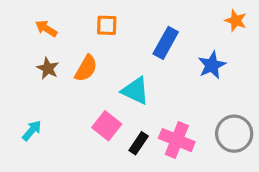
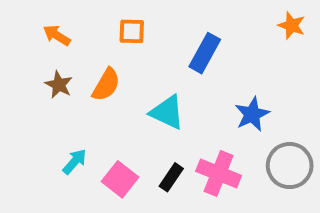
blue star: (212, 65) -> (252, 114), moved
pink square: (107, 126) -> (120, 179), moved
cyan arrow: (32, 130) -> (75, 162), moved

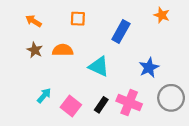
orange star: (292, 25) -> (162, 15), moved
orange semicircle: (106, 85) -> (63, 50), turned -120

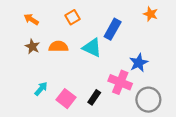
orange square: (78, 19) -> (72, 17), turned -32
cyan triangle: (99, 66) -> (92, 48), moved
gray circle: (171, 98) -> (148, 100), moved
pink cross: (129, 103) -> (120, 82), moved

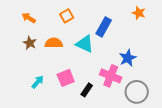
pink square: (66, 99) -> (66, 78), moved, turned 30

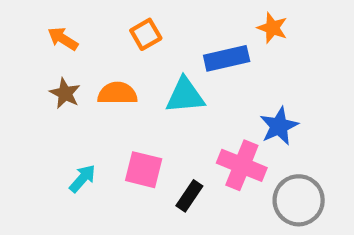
orange star: (139, 13) -> (272, 28), moved
blue rectangle: (104, 27) -> (227, 58), turned 48
cyan triangle: (85, 44) -> (185, 95), turned -30
pink square: (66, 78) -> (144, 170), turned 36

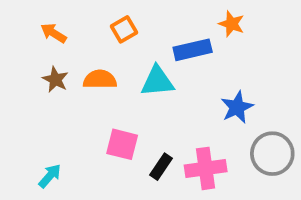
pink cross: (242, 165) -> (206, 168), moved, turned -30
cyan arrow: (82, 178) -> (50, 176), moved
gray circle: (299, 200) -> (272, 154), moved

